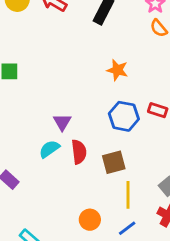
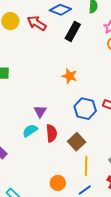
orange star: (117, 70) -> (69, 76), moved
brown square: (114, 162) -> (77, 142), turned -30

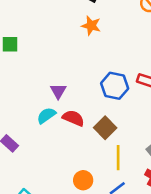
orange star: (69, 76) -> (91, 26), moved
red semicircle: (51, 133) -> (73, 118), turned -60

